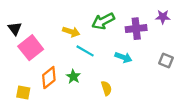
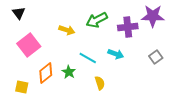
purple star: (163, 17) -> (153, 16), size x1.6
black triangle: (15, 29) -> (19, 13), moved
cyan line: (85, 51) -> (88, 58), moved
gray square: (166, 61) -> (156, 57), turned 32

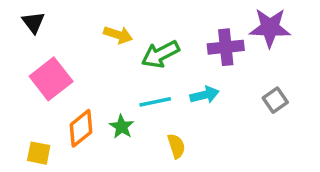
green arrow: (97, 20) -> (160, 54), moved
yellow arrow: (67, 30) -> (118, 35), moved
cyan arrow: (116, 54) -> (205, 95), turned -35
cyan line: (88, 58) -> (155, 102), turned -42

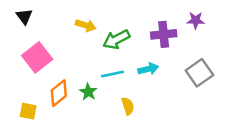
purple star: (270, 28) -> (196, 20), size x0.6
gray square: (275, 100) -> (199, 73), size x1.5

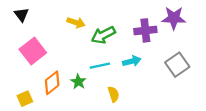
purple star: (196, 20) -> (174, 18), size x1.5
yellow square: (28, 111) -> (25, 99), turned -35

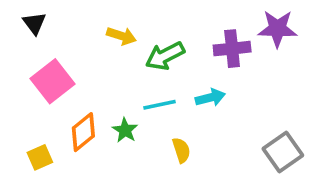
gray square: (177, 65) -> (283, 152), moved

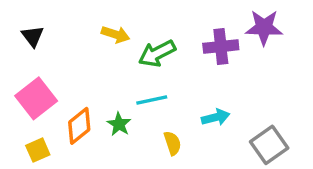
black triangle: (34, 23) -> (33, 36), moved
pink square: (53, 81) -> (36, 98), moved
cyan arrow: (210, 98) -> (216, 117), moved

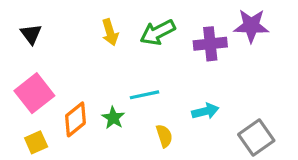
yellow arrow: (116, 34) -> (110, 32), turned 55
green arrow: (157, 53) -> (158, 32), moved

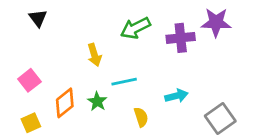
yellow arrow: (110, 32) -> (94, 55), moved
black triangle: (31, 34) -> (38, 18), moved
pink square: (34, 93) -> (29, 80), size x0.7

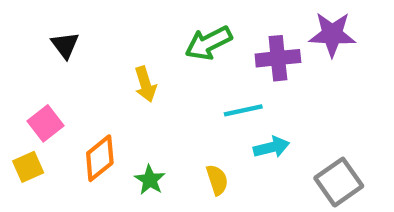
black triangle: (38, 18) -> (65, 45), moved
cyan line: (124, 82) -> (243, 110), moved
green star: (97, 102) -> (150, 180), moved
yellow square: (31, 123) -> (28, 167), moved

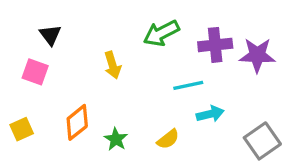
purple star: (332, 34) -> (257, 55), moved
pink square: (45, 123) -> (35, 72), moved, turned -32
yellow semicircle: (217, 180) -> (168, 139), turned 70

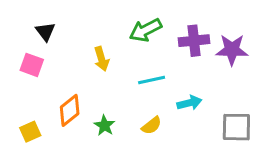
cyan line: (188, 85) -> (152, 80), moved
yellow square: (22, 129) -> (30, 132), moved
gray square: (262, 141) -> (236, 127), turned 36

